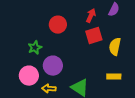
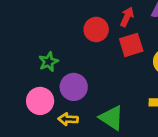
red circle: (58, 25) -> (96, 29), moved

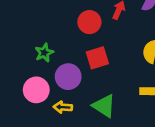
red square: (131, 45) -> (97, 58), moved

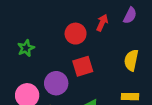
green star: (44, 53) -> (26, 48), moved

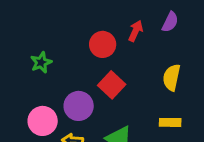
red square: (83, 66) -> (112, 85), turned -30

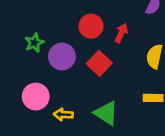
red arrow: (136, 31) -> (121, 33), moved
purple circle: (79, 106) -> (62, 56), moved

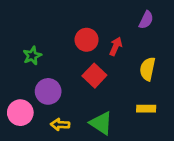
purple circle: (62, 56) -> (48, 91), moved
pink circle: (36, 97) -> (20, 113), moved

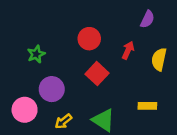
red arrow: (116, 46) -> (128, 50), moved
yellow semicircle: (147, 69) -> (159, 59), moved
yellow arrow: (60, 125) -> (63, 121), turned -42

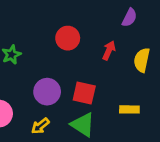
red square: (97, 74) -> (84, 93), moved, turned -30
purple circle: (52, 89) -> (47, 92), moved

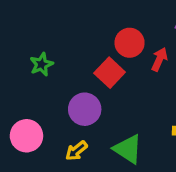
red circle: (68, 38) -> (130, 43), moved
red square: (84, 93) -> (110, 73), moved, turned 30

